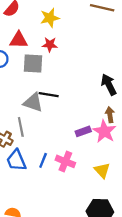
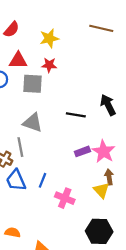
black line: (49, 95) -> (76, 115), moved
brown arrow: (110, 115) -> (109, 177), moved
pink cross: (65, 161) -> (65, 198), moved

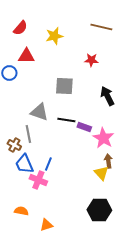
red star: (49, 65) -> (91, 60), moved
gray square: (33, 84) -> (64, 86), moved
black line: (76, 115) -> (66, 120), moved
purple rectangle: (82, 151) -> (84, 127), moved, turned 40
pink cross: (65, 198) -> (38, 180), moved

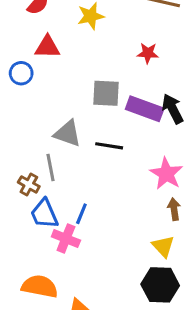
purple rectangle: (84, 127) -> (145, 109), moved, size x1.6
yellow triangle: (101, 173) -> (163, 246), moved
orange semicircle: (21, 211) -> (40, 286), size x1.6

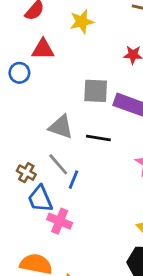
gray line: (50, 167) -> (58, 164), moved, turned -30
blue line: (81, 214) -> (73, 180), moved

